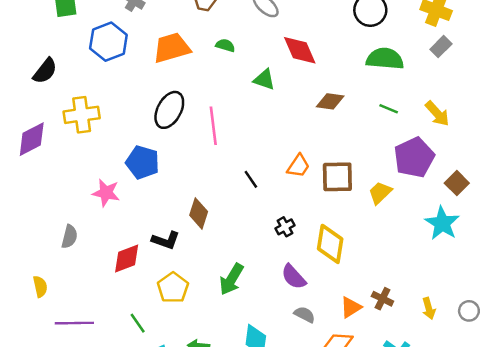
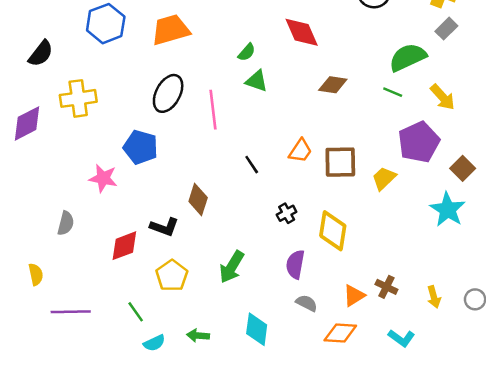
green semicircle: (225, 45) -> (247, 52), moved, turned 114
green semicircle: (385, 59) -> (408, 57), moved, turned -30
green triangle: (264, 79) -> (257, 81), moved
purple semicircle: (294, 277) -> (295, 264), turned 52

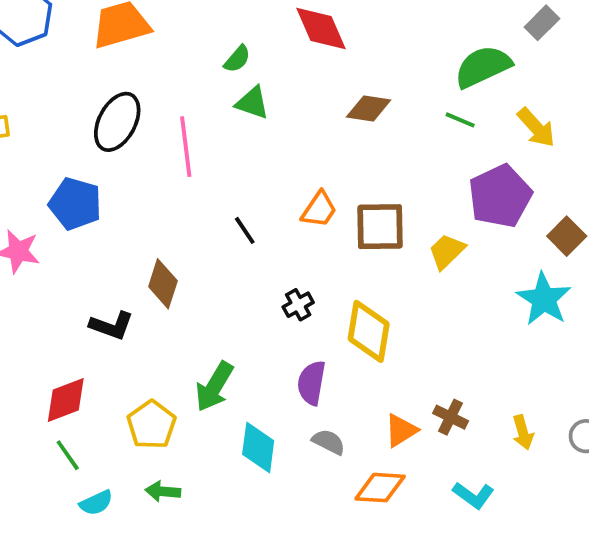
red diamond: (124, 246) -> (66, 400), moved
yellow pentagon: (172, 276) -> (151, 425), moved
cyan diamond: (257, 329) -> (258, 448), moved

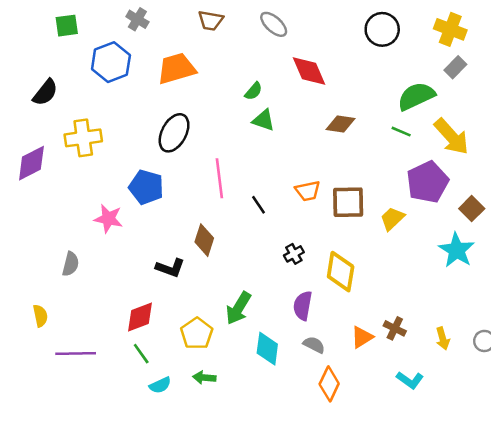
yellow arrow: (536, 128) -> (452, 137), size x1.4
pink line: (186, 147) -> (219, 178), moved
orange trapezoid: (319, 209) -> (308, 191), turned 44
orange diamond: (380, 488) -> (329, 384), moved, turned -68

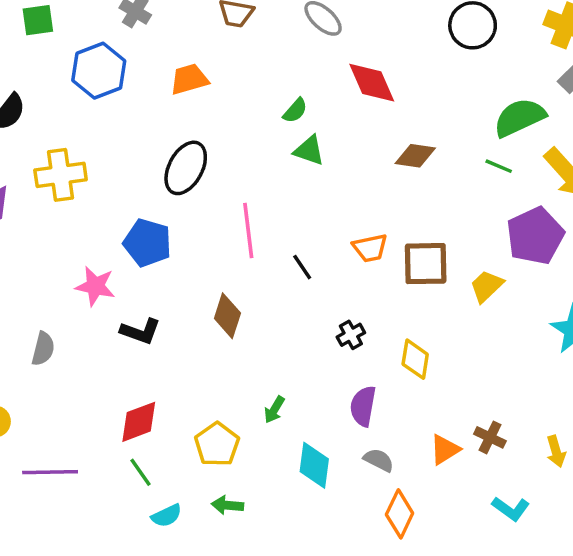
orange trapezoid: (177, 68) -> (189, 79), size x0.7
black L-shape: (170, 268) -> (140, 331), moved
yellow diamond: (341, 272) -> (415, 359), size x0.7
green arrow: (238, 308) -> (274, 410), size x0.6

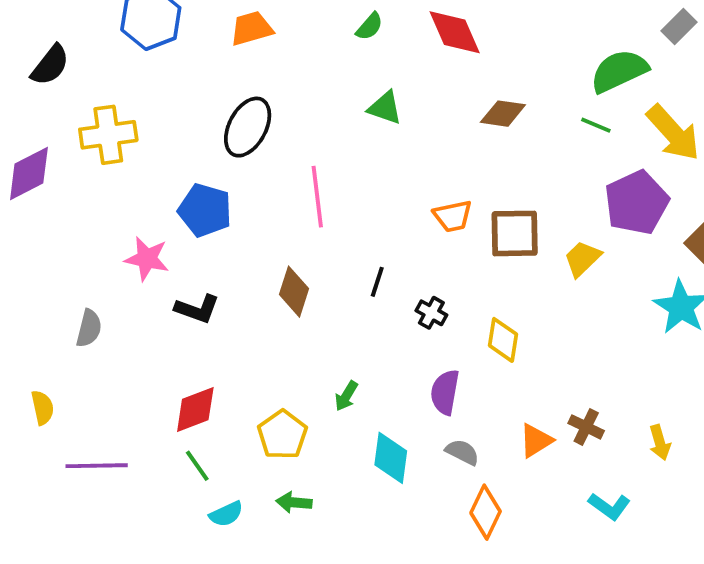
green semicircle: (295, 111) -> (369, 26), moved
black line: (302, 267) -> (377, 282), moved, turned 52
black cross: (351, 335) -> (431, 313), turned -32

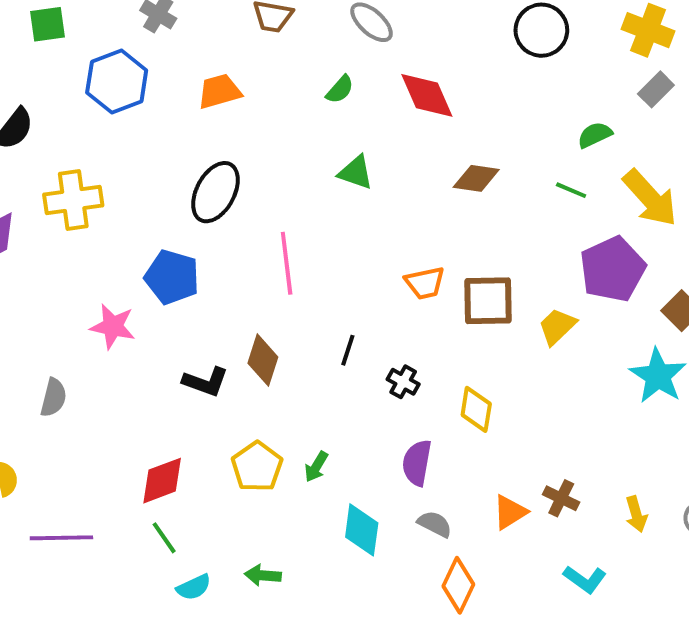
green semicircle: (619, 71) -> (595, 135), size x0.6
black L-shape: (197, 309) -> (206, 382), moved
yellow pentagon: (282, 435) -> (257, 467), moved

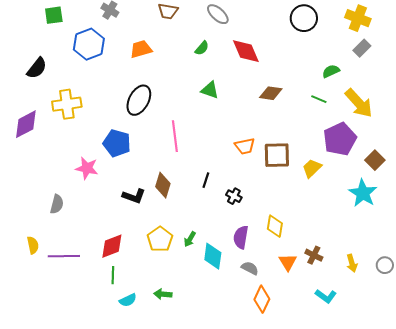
yellow diamond: (476, 409) -> (275, 226), moved
orange triangle: (510, 512) -> (288, 262), turned -30
cyan diamond: (362, 530) -> (213, 256), moved
purple line: (61, 538) -> (64, 256), moved
green line: (164, 538) -> (113, 275), turned 36

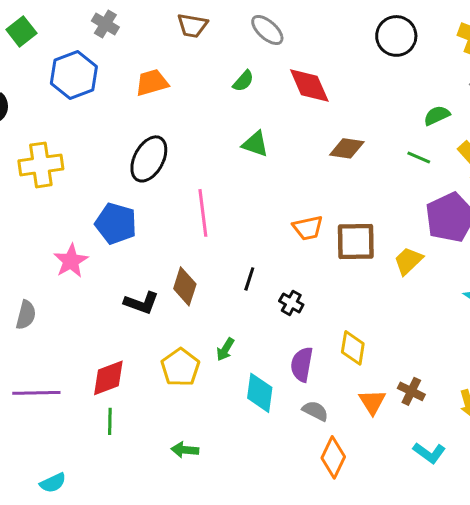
green square: (54, 15) -> (21, 31), turned -30
pink star: (87, 168) -> (71, 261), turned 30
green arrow: (190, 239) -> (225, 349), moved
cyan semicircle: (128, 300) -> (53, 483), moved

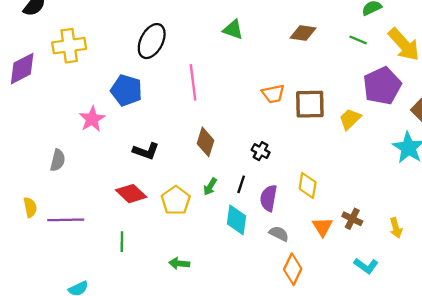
black line: (249, 279) -> (241, 184), moved
brown diamond: (185, 286) -> (206, 142), moved
red diamond: (108, 378) -> (131, 194), moved, turned 64

